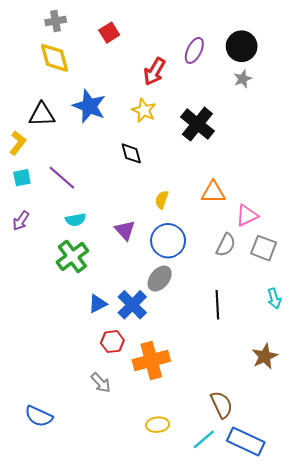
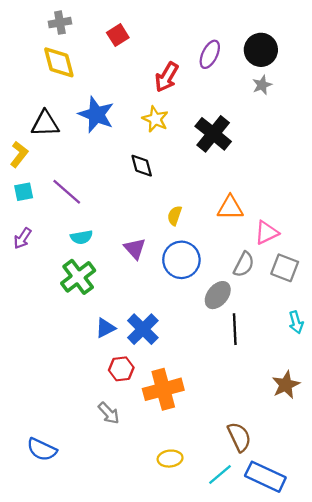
gray ellipse: (160, 279) -> (218, 295), moved

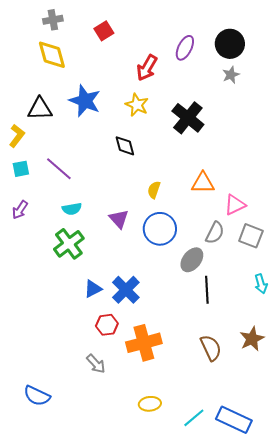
brown semicircle: (239, 437) -> (211, 348), moved

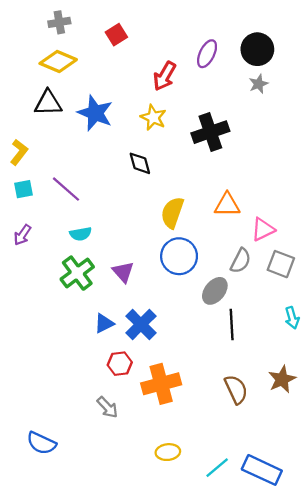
yellow diamond: (52, 55) -> (58, 62), turned -52
black triangle: (40, 109) -> (48, 103), moved
black cross: (188, 118) -> (210, 132), turned 32
yellow semicircle: (154, 190) -> (172, 213), size x1.6
purple triangle: (119, 219) -> (123, 272), moved

